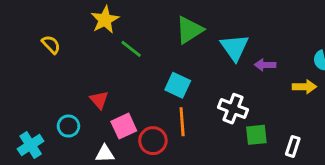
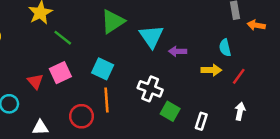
pink square: (124, 126) -> (60, 73), moved
green square: (256, 135) -> (170, 111), turned 36

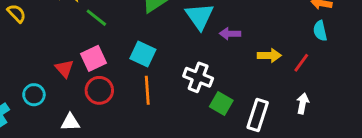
cyan semicircle: (225, 48) -> (320, 31), moved
red circle: (81, 116) -> (99, 90), moved
white rectangle: (201, 121) -> (258, 115), size x1.5

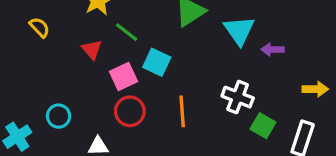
cyan square: (143, 54) -> (157, 62), moved
yellow arrow: (269, 55) -> (315, 89), moved
red triangle: (64, 69) -> (92, 50), moved

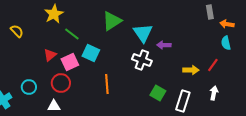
red triangle: (92, 50) -> (50, 55), moved, turned 32
white cross: (238, 97) -> (142, 60), moved
red circle: (130, 111) -> (61, 83), moved

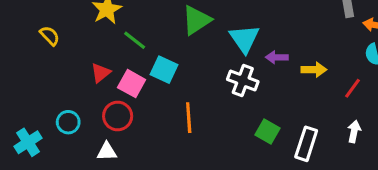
pink square: (70, 62) -> (132, 84), turned -36
yellow arrow: (191, 70) -> (314, 70), moved

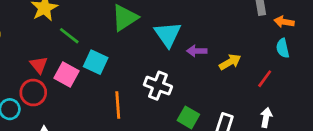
yellow arrow: (314, 70) -> (230, 62), turned -30
red triangle: (101, 73) -> (39, 65), turned -30
white cross: (243, 80) -> (158, 86), moved
red circle: (118, 116) -> (33, 93), moved

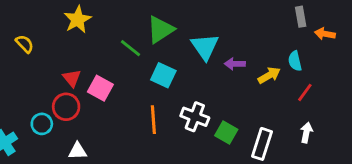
green line: (69, 36) -> (130, 48), moved
cyan semicircle: (283, 48) -> (295, 61), moved
cyan square: (96, 62) -> (163, 75), moved
white cross: (158, 86) -> (195, 117), moved

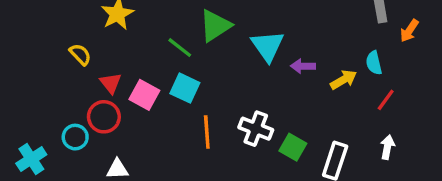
orange arrow: (325, 34) -> (409, 31), turned -66
yellow semicircle: (25, 44) -> (80, 54), moved
cyan square: (163, 75) -> (185, 88), moved

